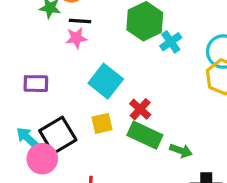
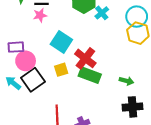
red cross: (140, 109) -> (85, 58), size x1.5
green arrow: (181, 151) -> (127, 81), moved
pink circle: (42, 159) -> (26, 61), moved

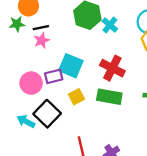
purple rectangle: (16, 47) -> (54, 76), moved
red cross: (85, 58) -> (112, 68), moved
pink circle: (26, 61) -> (31, 83), moved

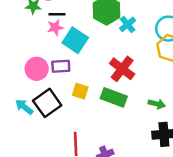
cyan square: (71, 66) -> (75, 40), moved
yellow square: (76, 97) -> (80, 91), turned 35

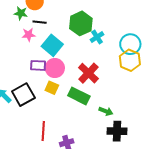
pink star: (55, 27) -> (29, 35), moved
pink circle: (37, 69) -> (55, 68), moved
green arrow: (157, 104) -> (106, 111), moved

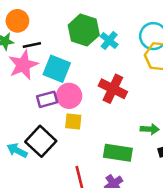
pink star: (29, 35) -> (23, 65), size x1.6
green rectangle: (79, 96) -> (118, 153), moved

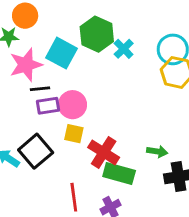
black line: (32, 45) -> (40, 89), moved
cyan square: (57, 69) -> (62, 53), moved
red cross: (113, 89) -> (104, 152), moved

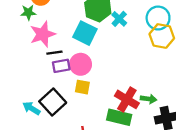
cyan square: (62, 53) -> (85, 33), moved
red cross: (104, 152) -> (127, 99), moved

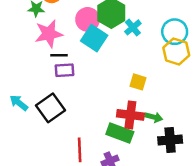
pink circle: (81, 64) -> (88, 19), moved
yellow square: (82, 87) -> (138, 82), moved
red cross: (127, 99) -> (130, 115), turned -30
cyan arrow: (31, 108) -> (19, 103), moved

